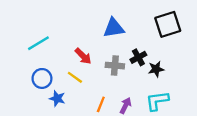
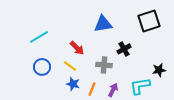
gray cross: (115, 66) -> (104, 65), moved
black star: (156, 69) -> (159, 70), moved
blue star: (57, 98) -> (73, 84), moved

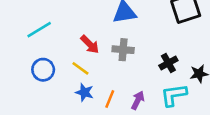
black cross: (124, 49) -> (168, 63), moved
gray cross: (104, 65) -> (123, 50), moved

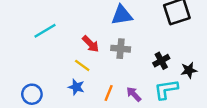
blue circle: (43, 70) -> (32, 94), moved
blue star: (84, 92) -> (76, 87), moved
purple arrow: (138, 100) -> (134, 94), turned -70

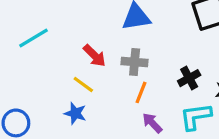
orange line: (109, 93) -> (141, 92), moved

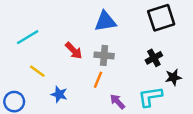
black cross: (189, 78) -> (154, 58), moved
yellow line: (83, 84) -> (37, 71), moved
orange line: (141, 92) -> (98, 80), moved

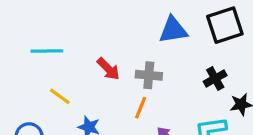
blue triangle: (105, 21) -> (173, 30), moved
cyan line: (28, 37) -> (47, 51), turned 30

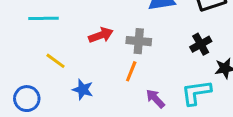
red arrow: (108, 69) -> (101, 35), turned -65

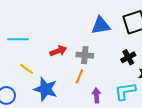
blue star: (83, 90) -> (46, 89), size x1.6
purple arrow: (155, 99) -> (96, 95), turned 40

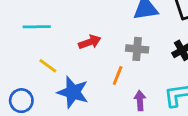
gray cross: (85, 55) -> (137, 49), moved

